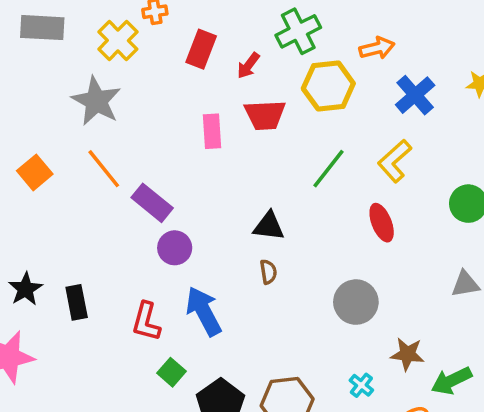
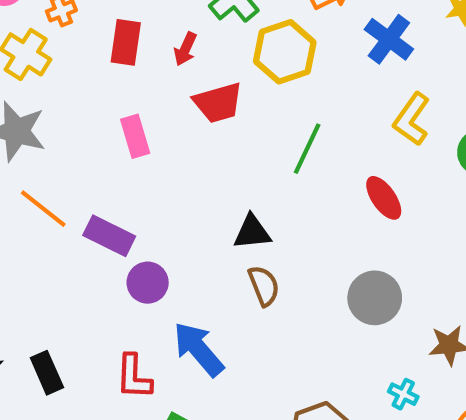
pink rectangle: (212, 131) -> (135, 136), moved
yellow L-shape: (395, 161) -> (412, 119), moved
brown semicircle: (268, 272) -> (264, 286), size x1.4

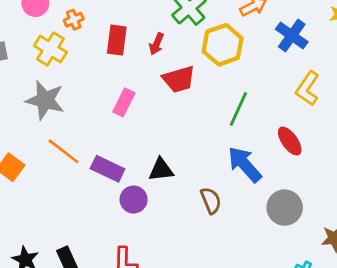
pink rectangle: (135, 136) -> (124, 102), turned 44
black triangle: (252, 232) -> (161, 170), moved
blue arrow: (199, 349) -> (245, 164), moved

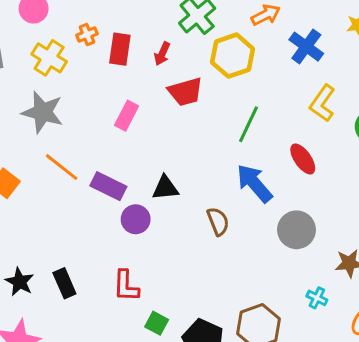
orange cross: (74, 20) -> (87, 35), moved

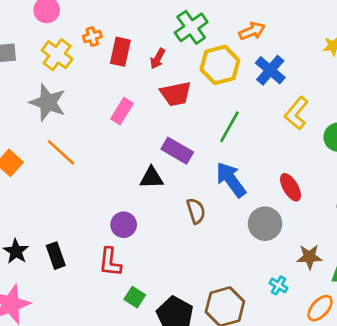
blue cross: (306, 47) -> (270, 70), moved
red ellipse: (303, 159) -> (290, 187), moved
purple rectangle: (108, 186) -> (177, 151), moved
purple circle: (136, 219) -> (124, 225), moved

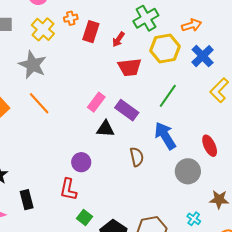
pink rectangle: (122, 111) -> (96, 102), moved
black rectangle: (56, 256) -> (27, 200), moved

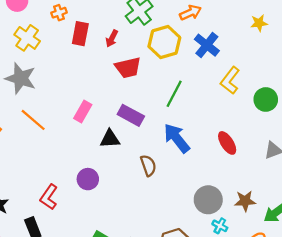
orange cross: (71, 18) -> (59, 13), moved
pink rectangle: (96, 102) -> (83, 111), moved
gray circle: (188, 171) -> (208, 200), moved
red L-shape: (68, 189) -> (49, 197), moved, turned 30

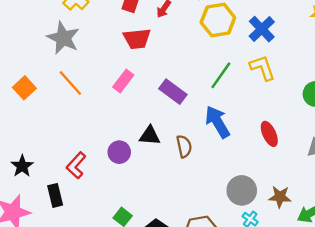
red trapezoid: (128, 68) -> (137, 39), moved
yellow L-shape: (230, 80) -> (262, 68), moved, turned 116
black triangle: (110, 139) -> (150, 136), moved

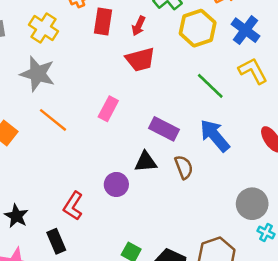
red trapezoid: (137, 39) -> (140, 60), moved
green line: (221, 75) -> (210, 86), turned -72
purple rectangle: (173, 92) -> (164, 129), moved

